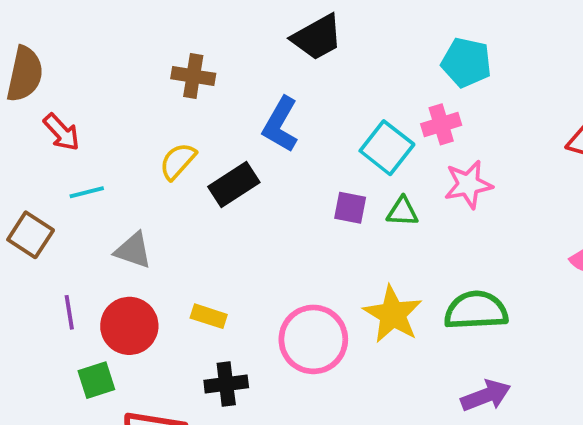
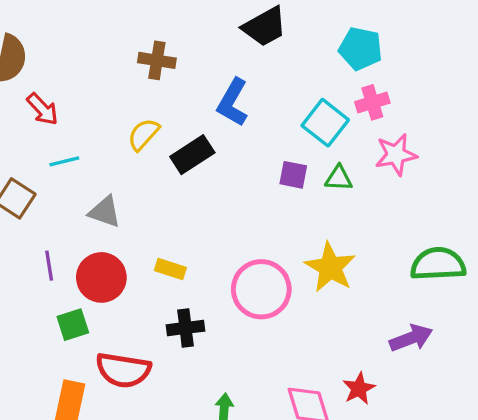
cyan pentagon: (466, 62) -> (361, 49), moved
green semicircle: (476, 310) -> (438, 264), moved

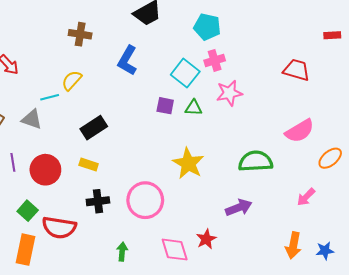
black rectangle: (192, 155) -> (94, 128), moved
cyan line: (64, 161) -> (50, 97), moved
gray triangle: (105, 212) -> (32, 119), moved
pink circle: (261, 289) -> (145, 200), moved
green square: (73, 325) -> (28, 211), moved, turned -30

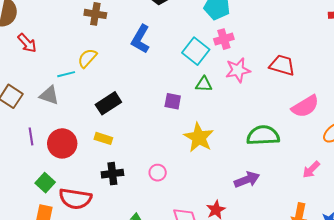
red trapezoid: (297, 70) -> (282, 65), moved
purple square: (165, 106) -> (173, 101), moved
pink circle: (145, 200) -> (158, 173), size x0.5

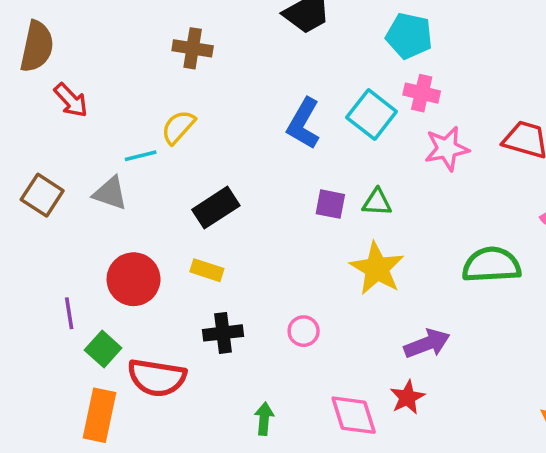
blue L-shape: (141, 39) -> (304, 123), moved
pink cross: (224, 39) -> (422, 93), turned 30
green triangle: (204, 84) -> (377, 202), moved
purple line: (31, 136) -> (69, 313), moved
purple arrow: (247, 180) -> (427, 344), moved

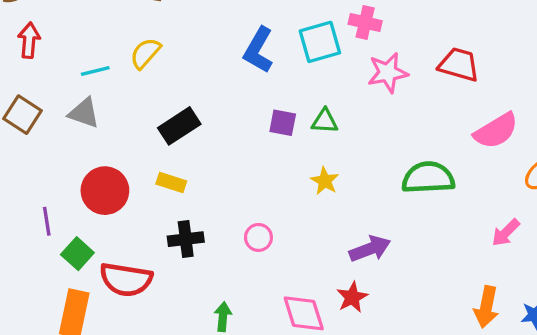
red arrow: (71, 100) -> (29, 40), moved, turned -132
cyan square: (372, 115) -> (320, 42), turned 36
cyan line: (141, 156) -> (95, 71), moved
yellow star: (377, 268) -> (325, 181), size x0.6

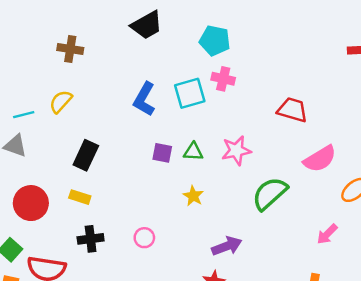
pink star: (388, 73) -> (236, 150), moved
black rectangle: (179, 126) -> (86, 155), turned -32
green semicircle: (428, 178) -> (270, 193), turned -39

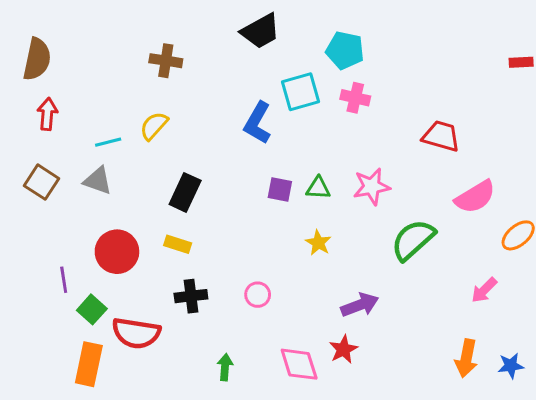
cyan square: (190, 93) -> (301, 92), moved

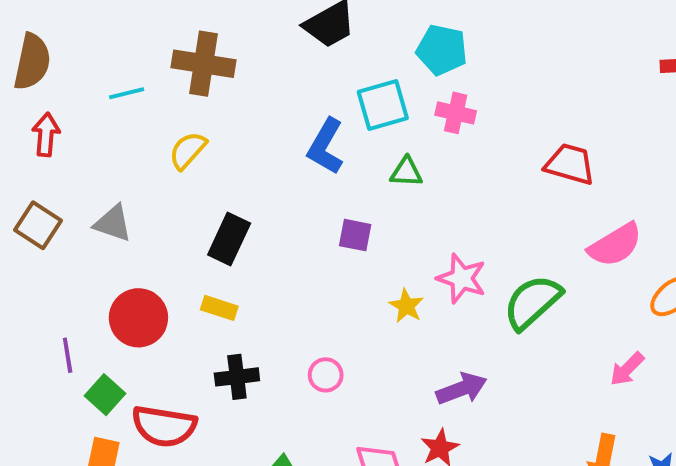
brown cross: (166, 61) -> (203, 64), size x1.4
cyan line: (108, 142) -> (127, 93), moved
pink star: (372, 187) -> (462, 278), moved, turned 30
green triangle: (318, 188) -> (406, 172), moved

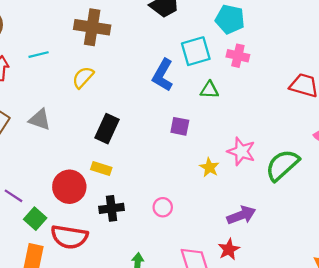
cyan line: (127, 93) -> (39, 55), moved
red circle: (138, 318) -> (69, 187), moved
purple line: (68, 355) -> (14, 196), turned -48

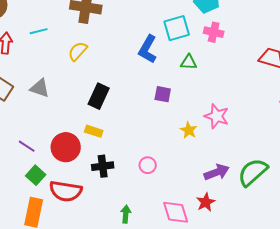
green semicircle: (282, 165) -> (253, 172), moved
purple line: (14, 196) -> (27, 146), moved

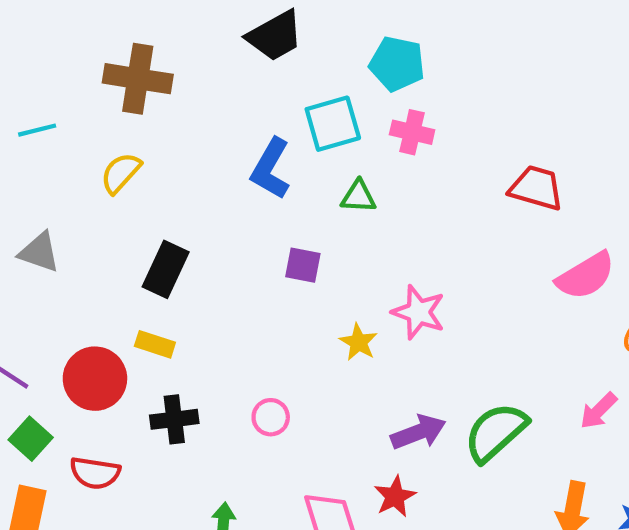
red semicircle: (66, 191) -> (95, 473), size x0.7

